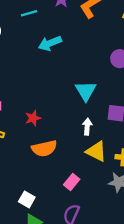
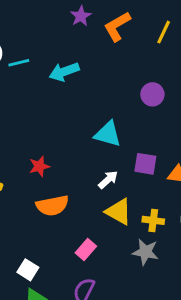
cyan line: (29, 13) -> (19, 63), moved
cyan triangle: (86, 91) -> (108, 134), turned -45
white arrow: (87, 127) -> (108, 180), turned 42

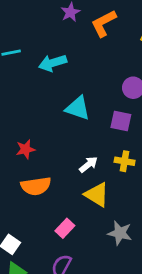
cyan triangle: (108, 134) -> (78, 108), moved
purple square: (145, 164) -> (121, 121), moved
yellow cross: (153, 220) -> (125, 161), moved

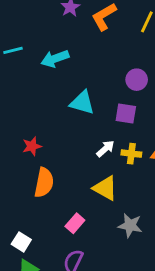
white arrow: (88, 165) -> (105, 149), moved
orange semicircle: (36, 186) -> (44, 183), turned -68

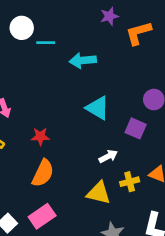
yellow cross: (131, 154) -> (130, 182), moved, turned -36
yellow triangle: (105, 188) -> (99, 193), turned -30
pink rectangle: (75, 223) -> (42, 216), moved, size x1.4

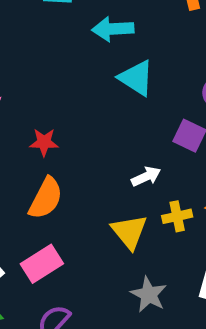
cyan triangle: (98, 108) -> (136, 78), moved
yellow triangle: (99, 193) -> (129, 232), turned 35

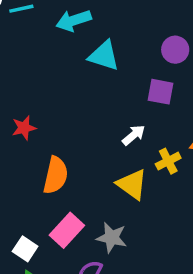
red star: (44, 142) -> (24, 128), moved
gray star: (149, 295) -> (112, 238), moved

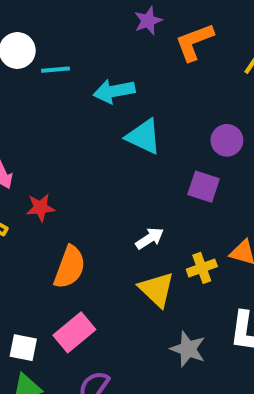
white arrow: (134, 135) -> (150, 238), moved
gray star: (112, 238) -> (188, 349), moved
white square: (25, 249) -> (23, 348), turned -30

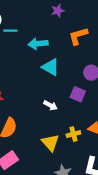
orange L-shape: (194, 42) -> (78, 36), moved
white arrow: (150, 238) -> (50, 105), moved, turned 56

